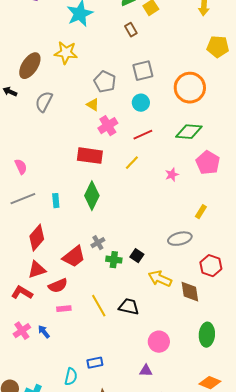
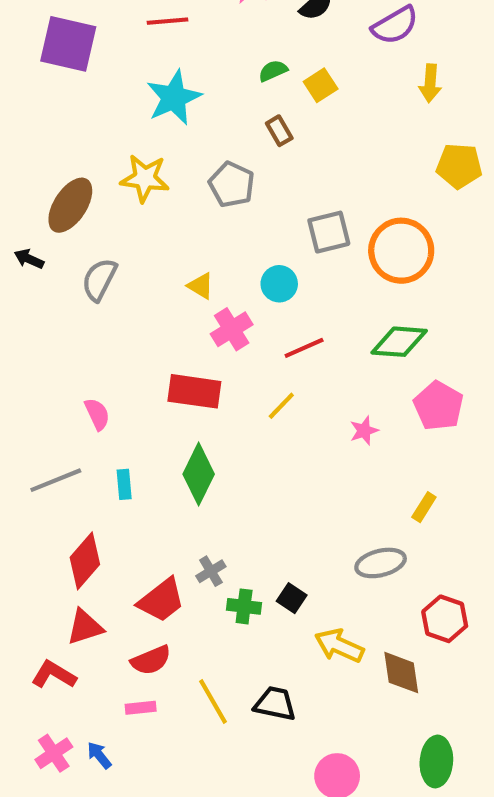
gray square: (143, 71) -> (329, 232), moved
gray pentagon: (105, 82) -> (232, 184), moved
cyan circle: (141, 103) -> (279, 284), moved
pink semicircle: (21, 167) -> (97, 414), moved
red semicircle: (58, 286) -> (151, 660), moved

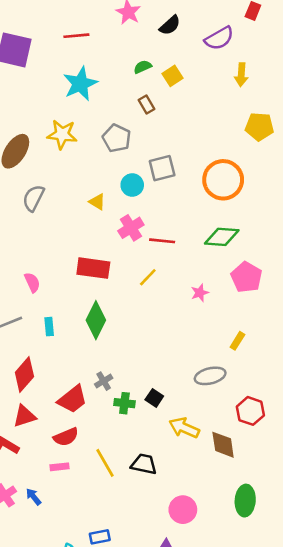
gray square: (329, 232) -> (162, 168), moved
cyan circle: (279, 284) -> (132, 185), moved
pink cross: (232, 329) -> (131, 228), moved
red line: (304, 348) -> (162, 241), turned 30

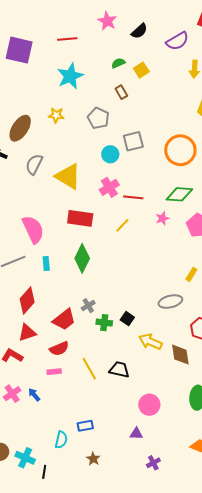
yellow star: (62, 134) -> (56, 115), size x0.7
yellow triangle: (97, 202) -> (68, 176), moved, size x2.0
pink semicircle: (32, 282) -> (33, 229), size x1.8
pink star: (200, 293) -> (162, 218), moved

